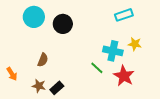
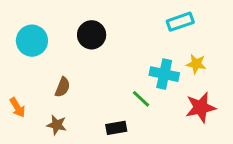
cyan circle: (34, 17) -> (32, 41), moved
red star: (124, 76) -> (201, 107), moved, turned 30
black rectangle: (57, 88) -> (116, 128), moved, turned 32

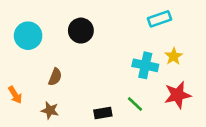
yellow star: (196, 64) -> (174, 56), turned 30
green line: (141, 99) -> (135, 104), moved

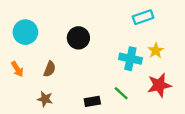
black circle: (81, 31) -> (78, 38), moved
orange arrow: (15, 95) -> (17, 69), moved

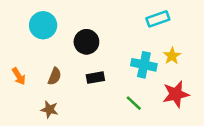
cyan circle: (25, 32) -> (43, 25), moved
black rectangle: (92, 101) -> (95, 78), moved

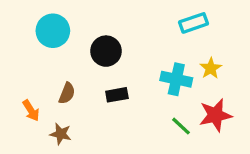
orange arrow: (19, 76) -> (31, 110), moved
green line: (134, 103) -> (181, 126), moved

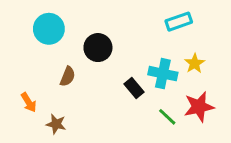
brown semicircle: (67, 93) -> (68, 76), moved
black rectangle: (117, 95) -> (134, 88), moved, turned 60

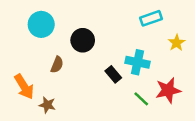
yellow star: (195, 63) -> (177, 43), moved
orange arrow: (29, 102) -> (24, 87), size x1.5

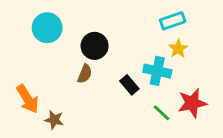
yellow star: (177, 43) -> (178, 49), moved
brown semicircle: (57, 65) -> (85, 74), moved

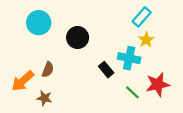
cyan rectangle: (173, 21) -> (142, 17), turned -30
brown semicircle: (85, 74) -> (48, 70), moved
orange arrow: (28, 99) -> (23, 81), turned 80

